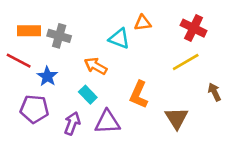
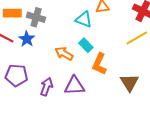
orange arrow: (96, 66) -> (64, 54), moved
blue star: (47, 76) -> (27, 39), moved
cyan rectangle: (88, 95) -> (86, 45), moved

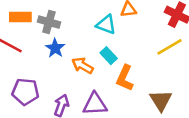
blue star: (27, 39) -> (55, 48), moved

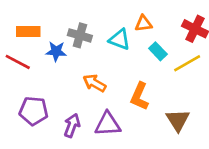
gray cross: (49, 22) -> (80, 35), moved
blue star: (55, 48) -> (56, 51), moved, turned -30
cyan rectangle: (109, 56) -> (158, 51), moved

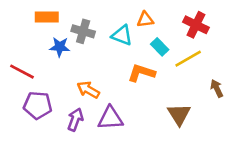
orange rectangle: (28, 31) -> (47, 17), moved
red line: (18, 62) -> (22, 72), moved
orange arrow: (94, 83) -> (88, 90), moved
orange L-shape: (139, 96) -> (141, 73), moved, turned 84

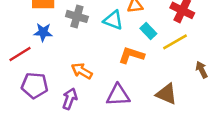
blue star: (60, 47) -> (43, 32), moved
red line: (22, 72) -> (20, 54), turned -60
brown triangle: (179, 114) -> (166, 94), turned -35
purple triangle: (110, 118) -> (118, 95), moved

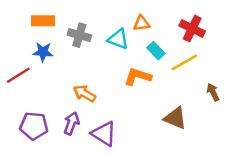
purple pentagon: (35, 85) -> (34, 126), moved
purple triangle: (118, 95) -> (104, 134), moved, turned 35

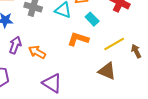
yellow line: (184, 62) -> (114, 44), moved
purple arrow: (72, 123) -> (15, 45), moved

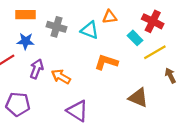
cyan rectangle: (92, 19) -> (135, 38), moved
yellow line: (114, 44) -> (155, 52), moved

